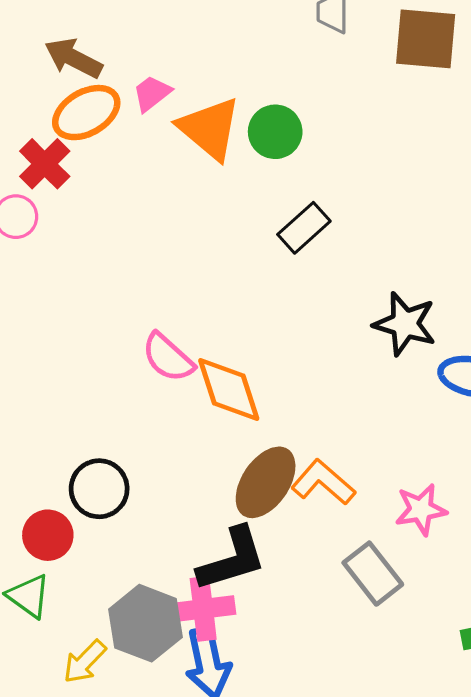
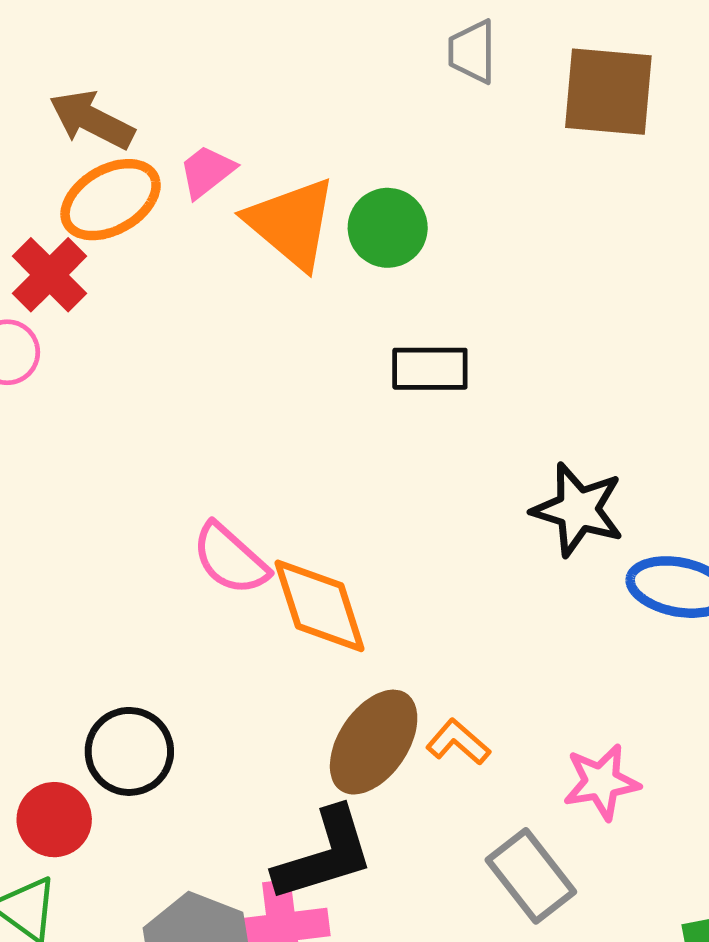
black rectangle: (304, 228) -> (430, 369), turned 42
orange L-shape: (323, 482) -> (458, 742), size x0.7

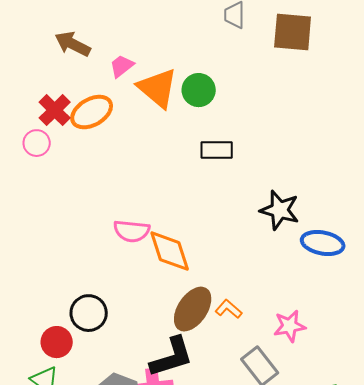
orange ellipse: (111, 200) -> (92, 112), moved
pink semicircle: (230, 559) -> (132, 231), turned -36

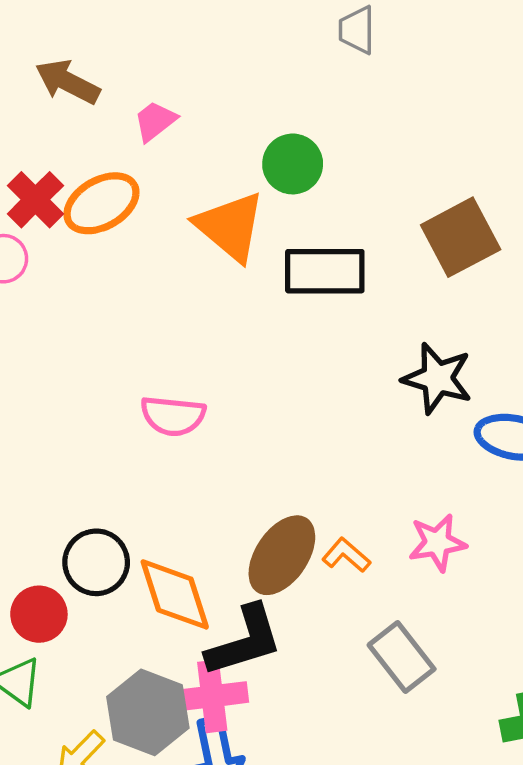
brown square: (293, 32) -> (461, 237), moved, turned -33
orange triangle: (158, 88) -> (230, 227), moved
black rectangle: (217, 150) -> (325, 271), size x1.4
orange diamond: (170, 251) -> (175, 594), moved
pink star: (290, 326) -> (437, 543), moved

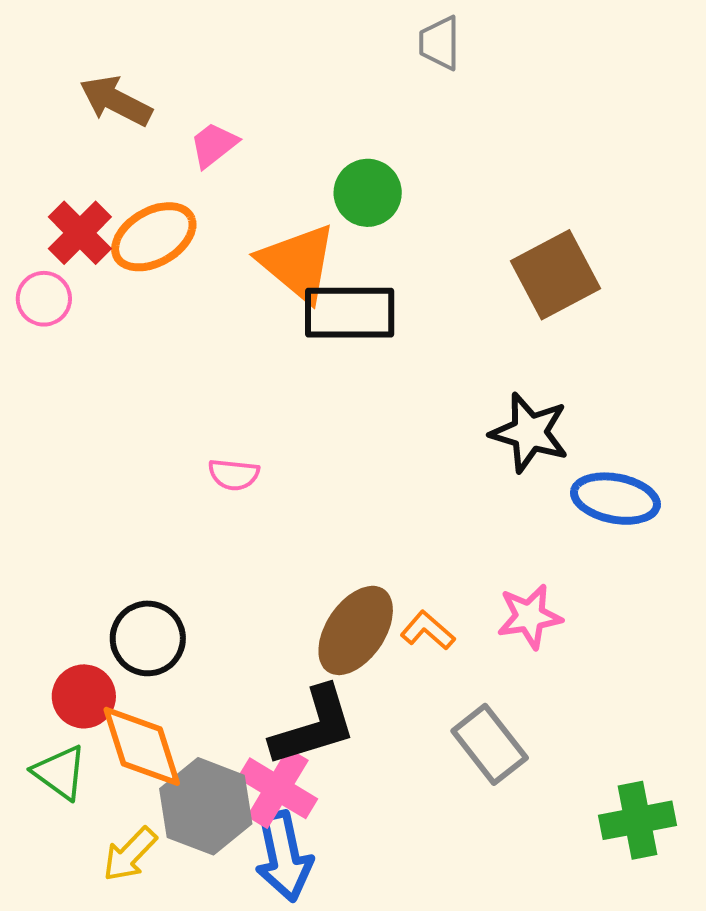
black rectangle: (325, 271) -> (350, 313), moved
pink semicircle: (173, 416) -> (234, 475), size x0.7
orange diamond: (175, 594) -> (142, 746), moved
pink cross: (212, 696) -> (278, 788), turned 38

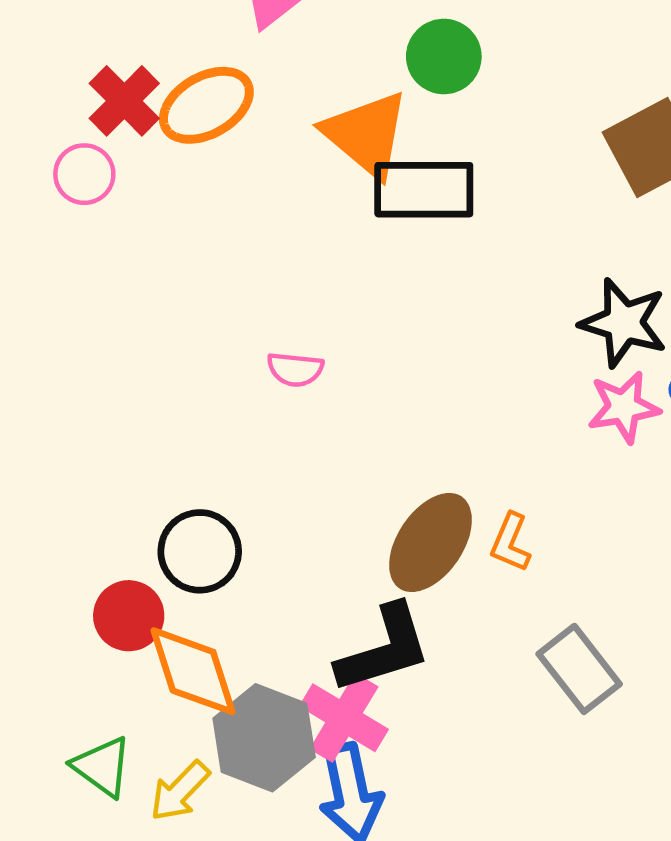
pink star: (530, 616) -> (624, 407), moved
orange L-shape: (428, 630) -> (510, 542), turned -108
green triangle: (60, 772) -> (102, 767), moved

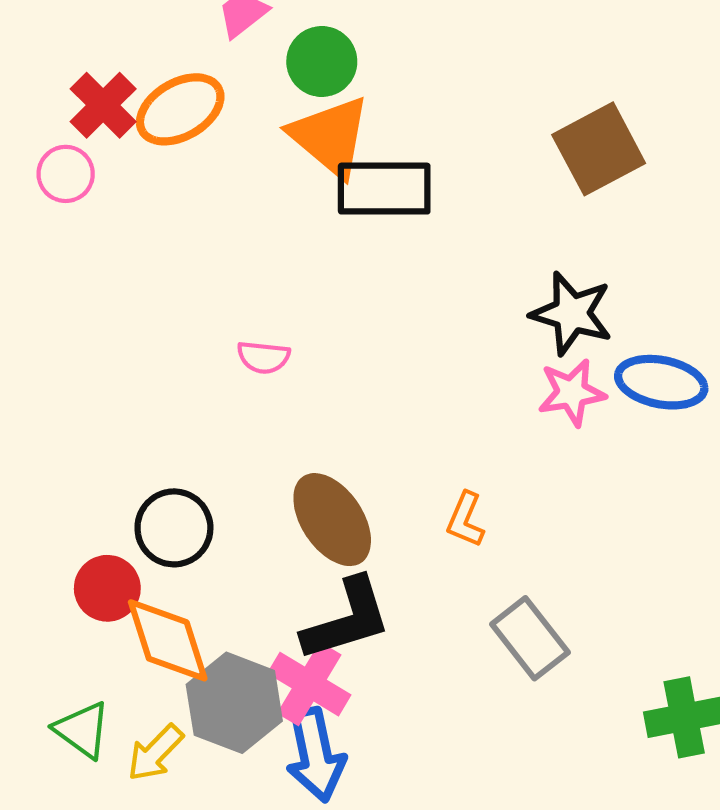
green circle: (444, 57) -> (322, 61), moved
brown ellipse: (430, 542) -> (332, 520), moved, turned -68

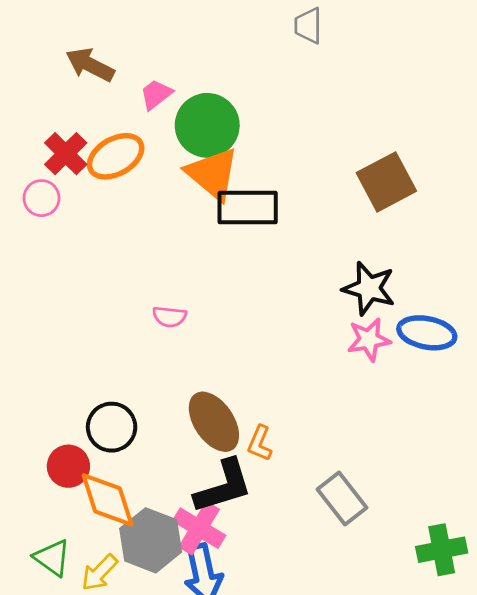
green circle: (322, 61) -> (207, 125), size x1.4
orange L-shape: (465, 520) -> (260, 443), moved

